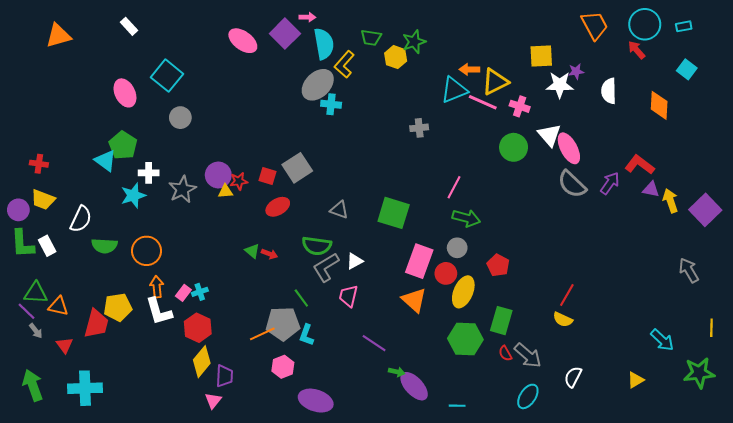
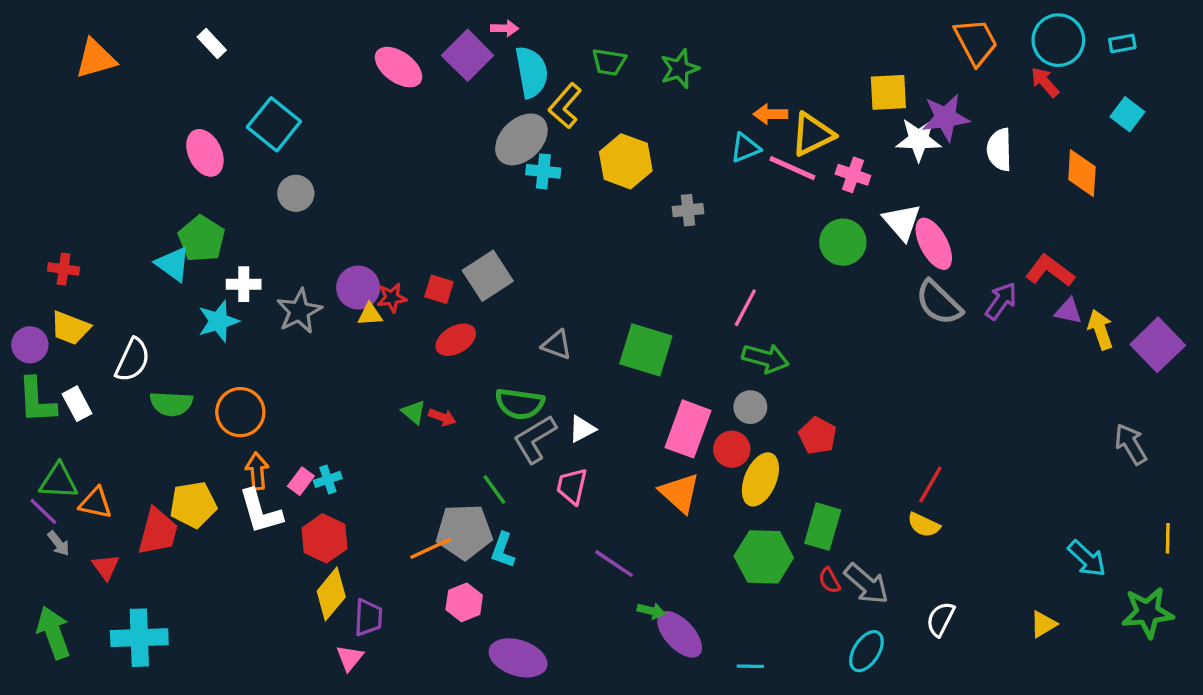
yellow hexagon: (396, 57) -> (626, 161), moved, size x1.4
purple star: (576, 71) -> (946, 118), size x1.8
cyan triangle: (454, 90) -> (745, 148), size x0.7

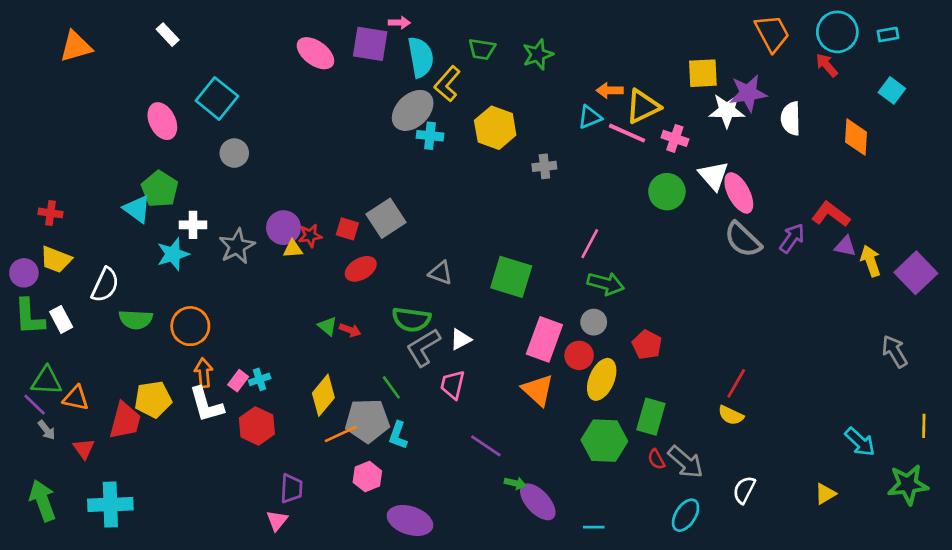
purple square: (468, 55) -> (370, 44), turned -36
yellow diamond: (331, 594) -> (323, 395), moved

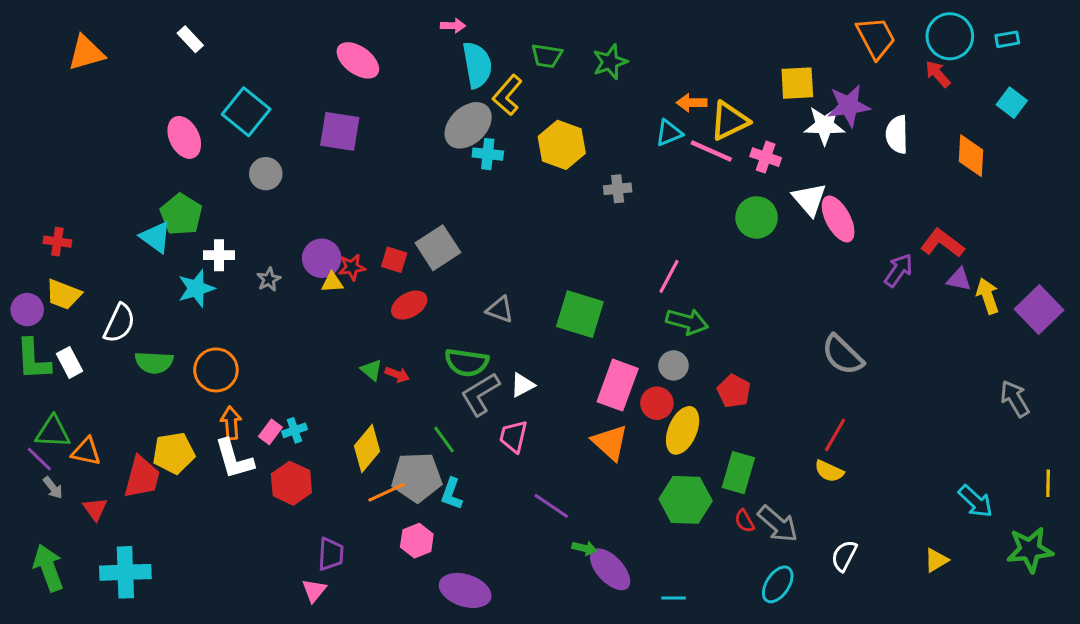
purple square: (370, 44) -> (340, 131), moved
gray semicircle: (743, 240) -> (843, 355), moved
gray star: (237, 246) -> (269, 279), size x0.6

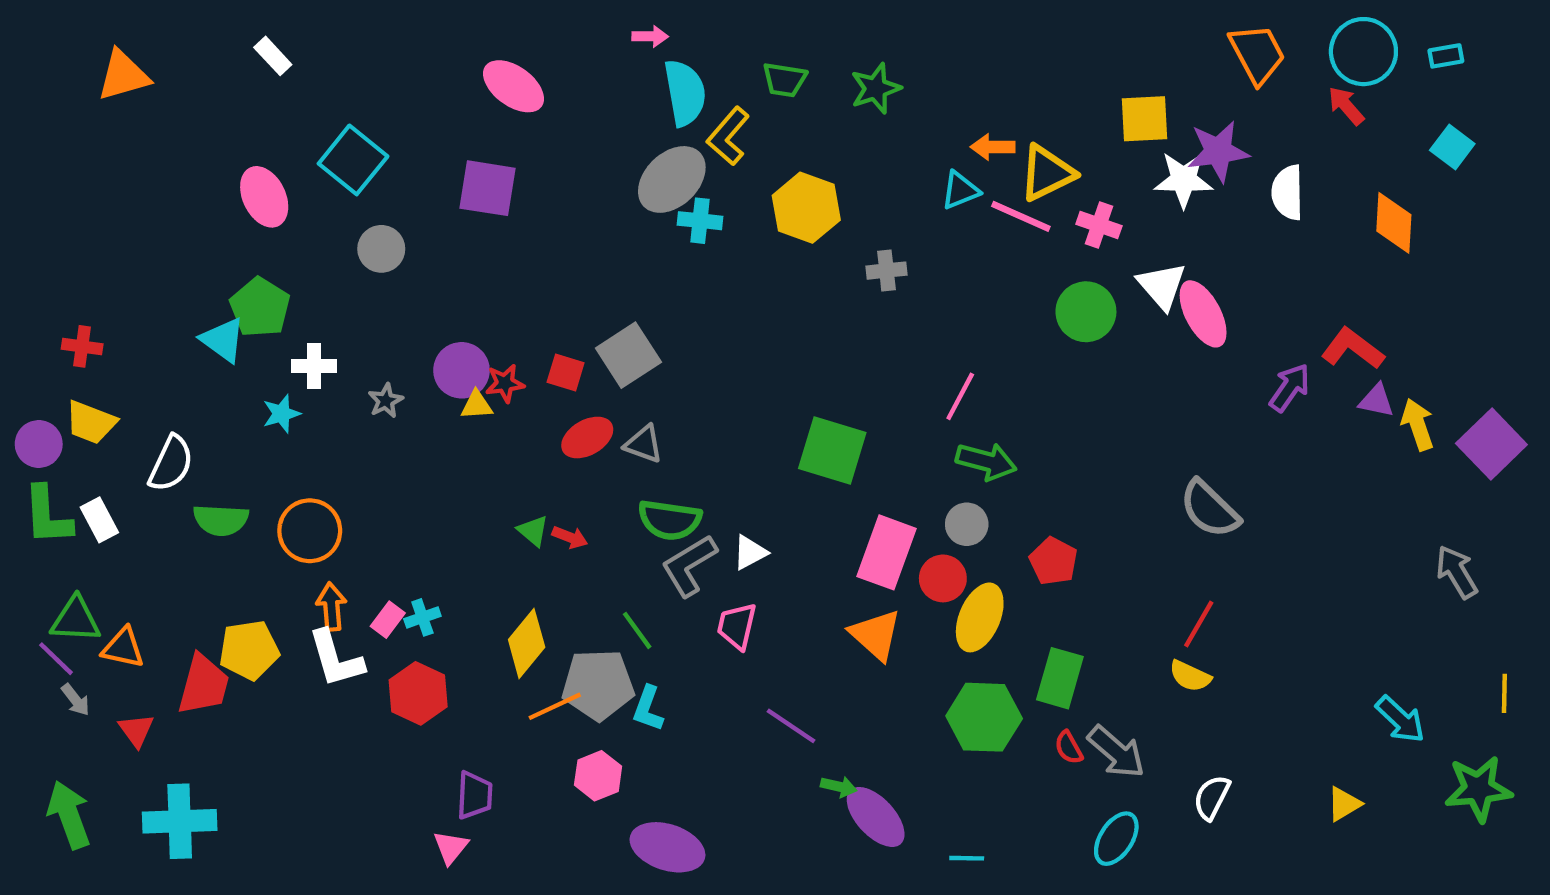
cyan star: (196, 288) -> (282, 414), size x0.7
gray triangle: (500, 310) -> (644, 444), moved

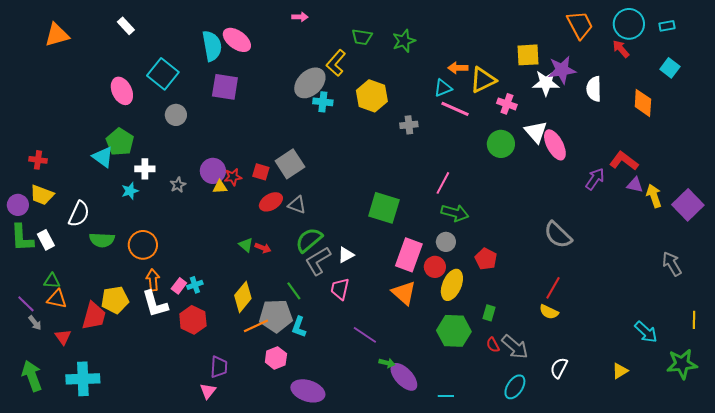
cyan semicircle: (685, 93) -> (212, 46), moved
pink line: (1021, 216) -> (455, 109), moved
green semicircle: (670, 520) -> (309, 240), turned 132
green triangle: (76, 620) -> (52, 281), moved, size x0.7
green rectangle: (1060, 678) -> (489, 313), size x0.6

